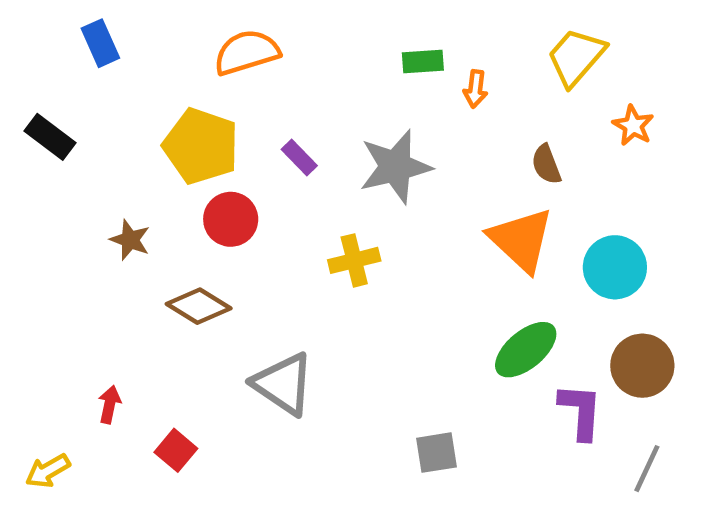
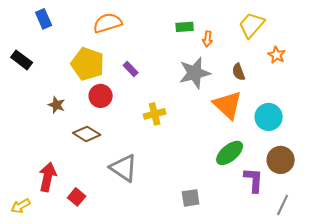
gray star: (395, 167) -> (195, 73), moved
red arrow: (109, 405) -> (48, 177), size x1.8

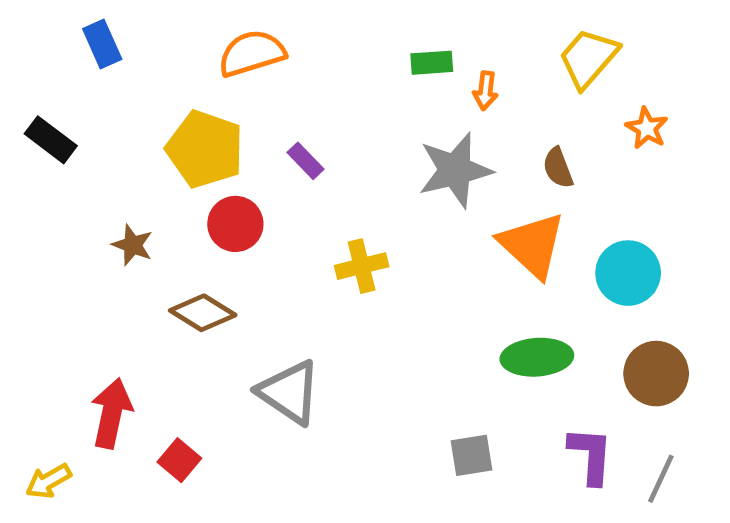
green ellipse: (230, 153) -> (537, 357), turned 36
purple L-shape: (254, 180) -> (591, 455), moved
gray square: (191, 198) -> (471, 455), moved

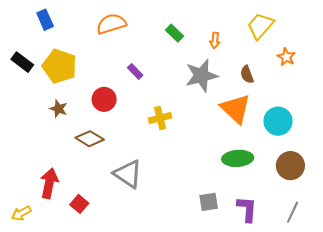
green rectangle: (432, 63) -> (174, 33), moved, turned 48
yellow pentagon: (205, 149) -> (60, 66), moved
purple L-shape: (591, 455) -> (247, 209), moved

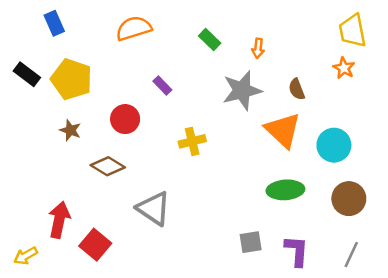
yellow trapezoid: (260, 26) -> (353, 31), moved, turned -52
red square: (79, 204) -> (95, 245), size x1.4

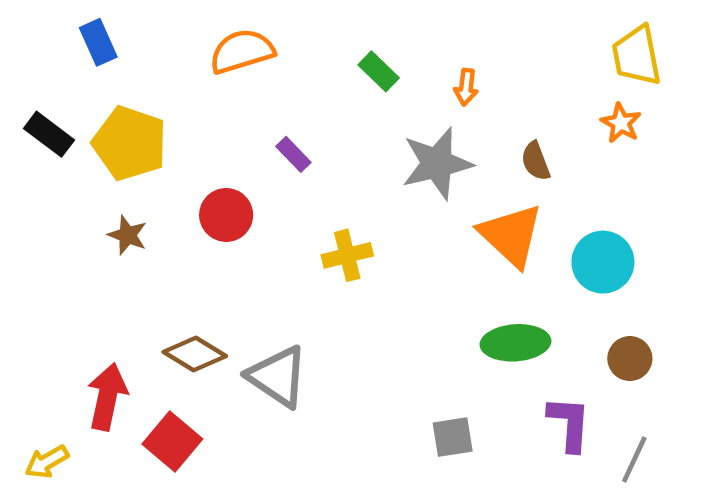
brown diamond: (108, 166) -> (195, 354), moved
brown circle: (349, 199) -> (630, 359), size x0.7
purple L-shape: (297, 251) -> (569, 424), moved

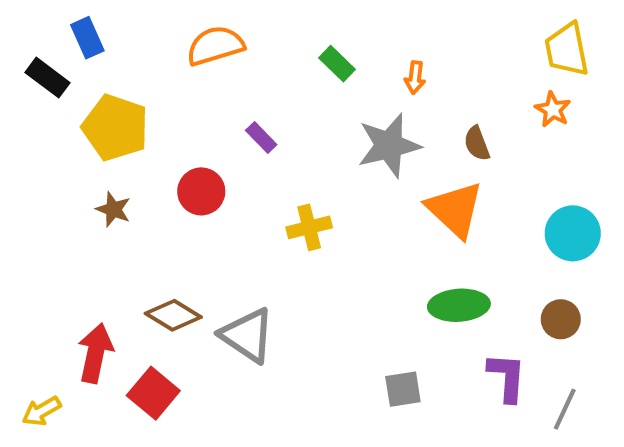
black rectangle: (49, 134) -> (47, 78), moved
cyan circle: (603, 262) -> (573, 233), moved

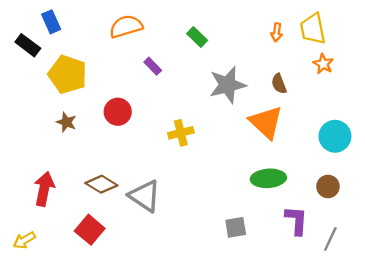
yellow trapezoid: (567, 50) -> (313, 29), moved
orange arrow: (415, 78) -> (277, 32), moved
purple rectangle: (261, 138) -> (153, 66), moved
red arrow: (95, 353) -> (44, 189), moved

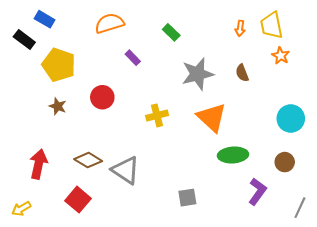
blue rectangle: (51, 22) -> (45, 19), turned -36
orange triangle: (266, 122) -> (212, 117), moved
purple L-shape: (296, 220) -> (257, 191), turned 32
gray square: (236, 227) -> (187, 198), moved
gray line: (330, 239) -> (300, 208), moved

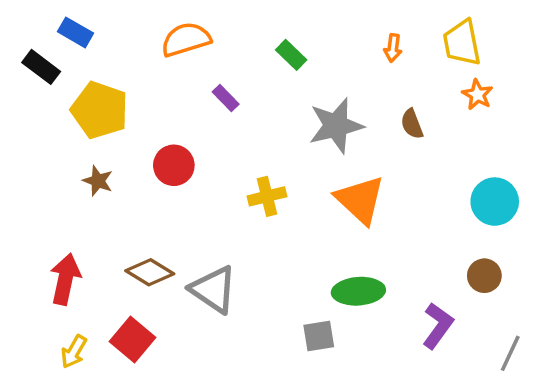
orange arrow: (240, 28) -> (393, 48), moved
green ellipse: (233, 155) -> (358, 291), moved
yellow arrow: (21, 209) -> (74, 352), moved, turned -30

